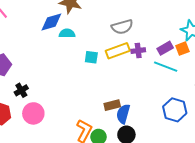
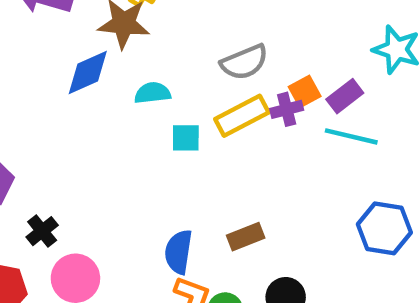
cyan semicircle: (67, 33) -> (152, 93), moved
orange square: (182, 49) -> (305, 92), moved
blue semicircle: (123, 114) -> (178, 252), moved

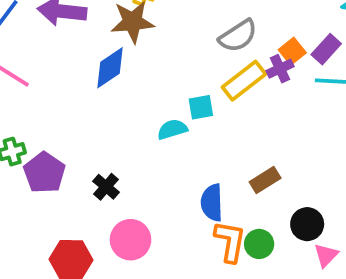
cyan semicircle: (152, 93) -> (172, 129), moved
black cross: (42, 231) -> (106, 187), moved

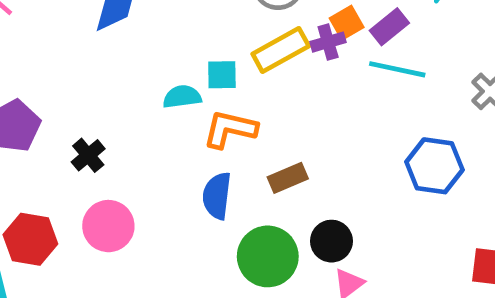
orange L-shape: (230, 241) -> (230, 129), moved, turned -96
green circle: (259, 244) -> (268, 256), size x1.6

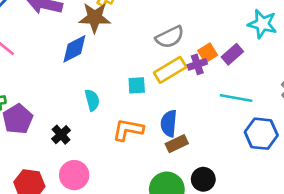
cyan line: (397, 69) -> (236, 98), moved
cyan semicircle: (182, 97) -> (92, 100), moved, turned 85
orange L-shape: (230, 129) -> (128, 130), moved
blue semicircle: (217, 196) -> (169, 123), moved

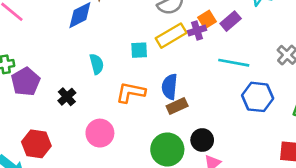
pink circle: (74, 175) -> (100, 133), moved

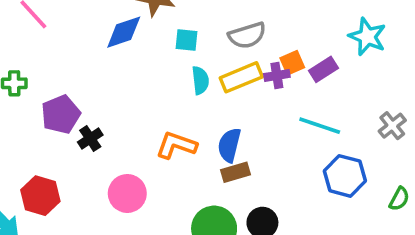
cyan square: (139, 50) -> (187, 40), moved
cyan semicircle: (97, 64) -> (200, 80), moved
purple pentagon: (26, 82) -> (61, 114), moved

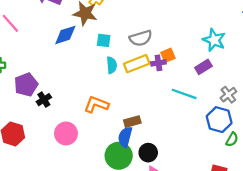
purple rectangle: (323, 69) -> (203, 67), moved
blue semicircle: (229, 145) -> (125, 137), moved
blue hexagon: (345, 176) -> (219, 120), moved

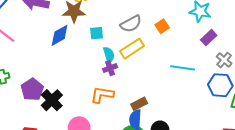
orange square: (168, 55) -> (162, 26), moved
purple cross: (158, 63) -> (110, 68), moved
purple rectangle: (203, 67) -> (209, 38), moved
black cross: (44, 100) -> (52, 100), size x1.5

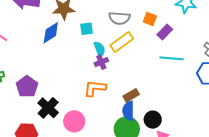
gray semicircle: (131, 24) -> (119, 18), turned 35
orange square: (162, 26) -> (150, 19), turned -32
purple rectangle: (209, 38) -> (165, 32), moved
black cross: (52, 100) -> (48, 108), moved

